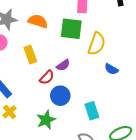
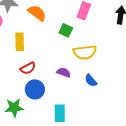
green square: (71, 29) -> (66, 30), size x0.6
yellow semicircle: (97, 44) -> (85, 52), turned 45
purple semicircle: (63, 65) -> (64, 72), moved, turned -144

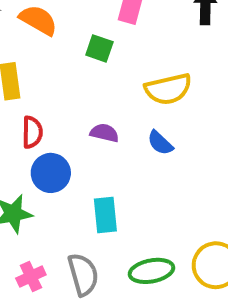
yellow semicircle: (85, 52) -> (168, 89), moved
red semicircle: (28, 68) -> (32, 132), turned -56

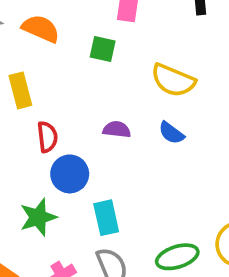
yellow semicircle: (168, 89) -> (173, 80), turned 42
cyan rectangle: (105, 215) -> (106, 218), moved

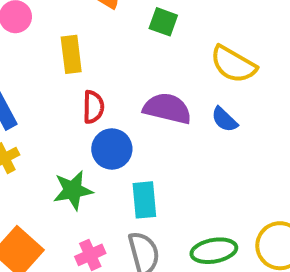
purple semicircle: (117, 129) -> (167, 108), size x1.6

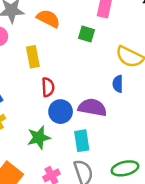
purple semicircle: (167, 108) -> (92, 107), moved
blue semicircle: (224, 120) -> (118, 84), moved, turned 49

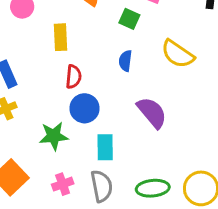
blue semicircle: (118, 84) -> (125, 61), moved
purple semicircle: (92, 107) -> (152, 113), moved, turned 32

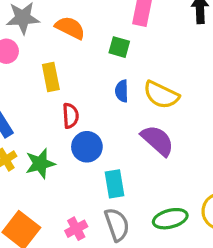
yellow semicircle: (178, 54) -> (161, 95), moved
green star: (54, 136) -> (40, 164), moved

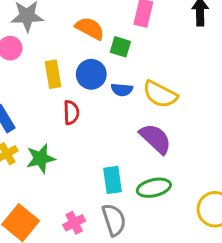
orange semicircle: (70, 28) -> (90, 28), moved
blue semicircle: (122, 91) -> (122, 90), turned -85
blue circle: (87, 147) -> (91, 74), moved
green ellipse: (170, 219) -> (154, 188), moved

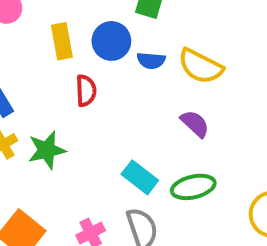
purple semicircle: (155, 139) -> (195, 124), size x0.7
cyan rectangle: (113, 180) -> (140, 177), turned -44

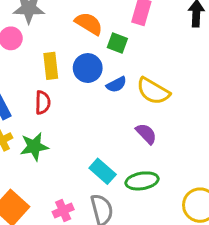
blue semicircle: (151, 61) -> (116, 85), turned -36
red semicircle: (86, 91) -> (43, 103), moved

